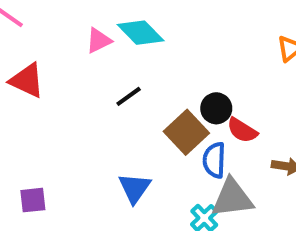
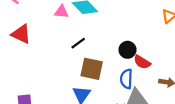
pink triangle: (99, 41) -> (61, 12), turned 32
brown square: (186, 132) -> (92, 69), moved, turned -35

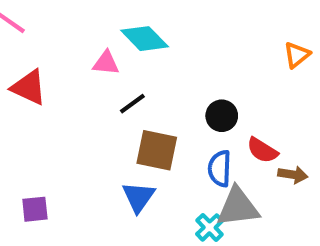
pink triangle: (61, 12) -> (106, 63), moved
red semicircle: (142, 62) -> (262, 150), moved

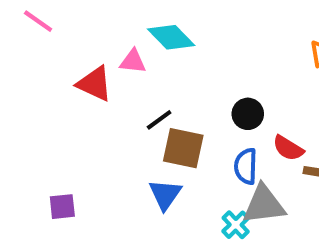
red triangle: (29, 87) -> (95, 84), moved
black line: (132, 104) -> (159, 120), moved

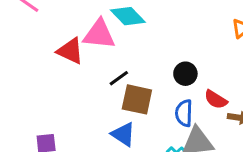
pink triangle: (133, 61) -> (99, 34), size x1.6
blue triangle: (165, 194) -> (123, 134), turned -32

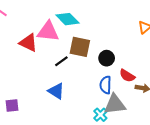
brown square: (137, 99) -> (80, 47), moved
blue triangle: (123, 134) -> (56, 91), moved

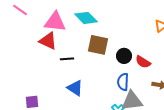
pink triangle: (48, 31) -> (55, 22), moved
black line: (61, 61) -> (67, 59), moved, turned 32
red semicircle: (127, 76) -> (143, 62), moved

